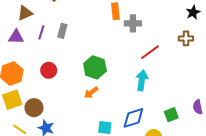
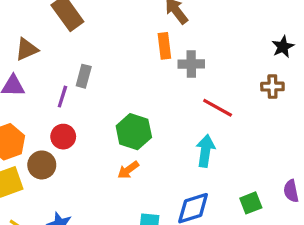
purple line: (41, 32) -> (62, 97), moved
red line: (150, 52) -> (218, 108), turned 66
brown circle: (34, 108) -> (42, 165), moved

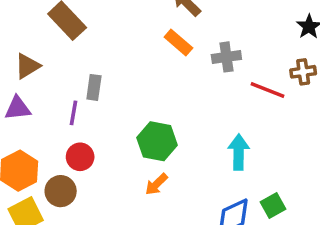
orange rectangle: (164, 46) -> (178, 43), turned -35
gray cross: (191, 64) -> (226, 57), moved
red line: (218, 108) -> (268, 90), moved
green square: (251, 203) -> (273, 206), moved

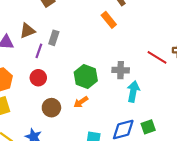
gray cross: (226, 57) -> (121, 70), moved
brown triangle: (27, 66) -> (27, 31), moved
brown circle: (61, 191) -> (51, 108), moved

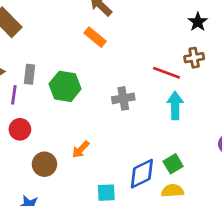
green hexagon: (86, 76) -> (65, 86), moved
cyan arrow: (133, 91) -> (175, 106), moved

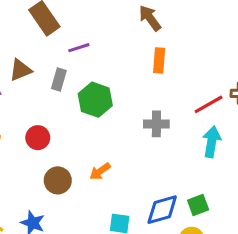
orange rectangle: (95, 37) -> (159, 60), moved, turned 45
red line: (166, 73) -> (209, 104), turned -60
purple line: (14, 95) -> (79, 48), moved, turned 54

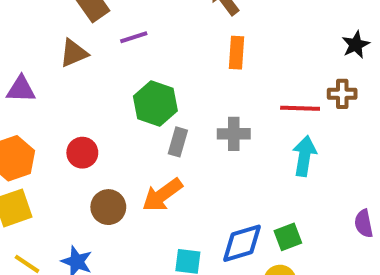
brown triangle: (20, 70) -> (74, 53), moved
gray rectangle: (59, 79) -> (178, 142), moved
red line: (209, 104) -> (300, 108), turned 32
orange arrow: (100, 171) -> (162, 195), size x1.5

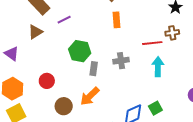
purple triangle: (21, 89) -> (12, 54), turned 42

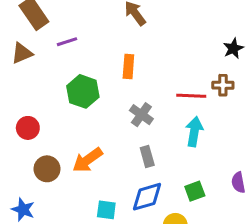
orange rectangle: (116, 20) -> (128, 67), moved
gray cross: (121, 61) -> (141, 115), turned 35
gray rectangle: (94, 69) -> (147, 156), moved, turned -32
green square: (155, 108) -> (195, 191), moved

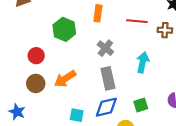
red line: (191, 96) -> (137, 21), moved
red circle: (28, 128) -> (36, 56), moved
gray rectangle: (147, 156) -> (108, 78), size x1.5

